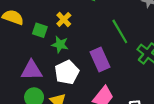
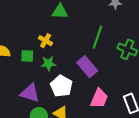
green line: (120, 31) -> (97, 37), turned 65
purple triangle: (32, 70) -> (30, 93), turned 35

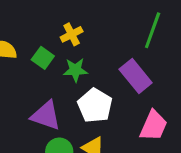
yellow cross: (46, 41) -> (72, 34), turned 32
green square: (27, 56) -> (43, 58), turned 32

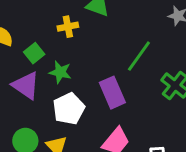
yellow cross: (72, 34) -> (68, 27), moved
purple triangle: (46, 115) -> (26, 85), moved

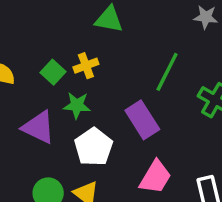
yellow cross: (68, 27) -> (86, 66), moved
green square: (34, 53) -> (53, 72), moved

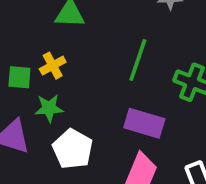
green square: (53, 72) -> (19, 77), turned -30
purple rectangle: (142, 120) -> (144, 123), moved, turned -33

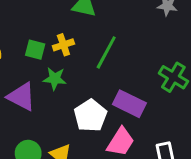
green line: (138, 60) -> (106, 52), moved
white pentagon: (73, 149) -> (90, 116), moved

